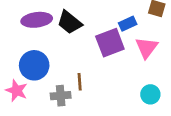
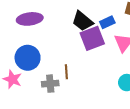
black trapezoid: (70, 22) -> (83, 21), moved

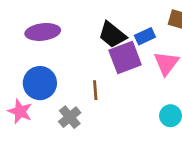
brown line: (66, 72) -> (95, 90), moved
gray cross: (50, 84) -> (70, 117), turned -35

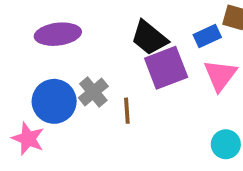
blue rectangle: (145, 36) -> (207, 36), moved
gray cross: (70, 117) -> (93, 92), moved

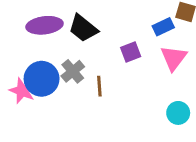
black trapezoid: (149, 38) -> (83, 28), moved
purple square: (166, 68) -> (131, 52), size x0.6
pink star: (28, 139) -> (22, 91), moved

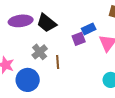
blue rectangle: (163, 27) -> (89, 29), moved
blue circle: (42, 79) -> (28, 80), moved

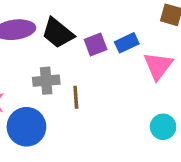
purple square: (79, 39) -> (96, 44), moved
gray cross: (40, 52) -> (46, 81), turned 35

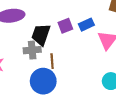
black trapezoid: (58, 33) -> (41, 35), moved, turned 70
blue circle: (26, 127) -> (43, 81), moved

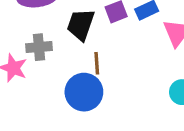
gray cross: (32, 50) -> (39, 47), moved

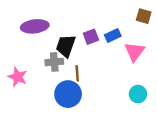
gray cross: (39, 47) -> (54, 62), moved

